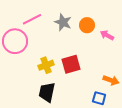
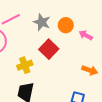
red square: (71, 64) -> (49, 49), moved, turned -30
orange arrow: (111, 80) -> (90, 70), moved

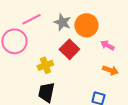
orange circle: (66, 25) -> (86, 25), size x1.5
pink arrow: (86, 35) -> (107, 45), moved

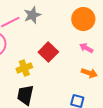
gray star: (62, 22) -> (32, 15), moved, turned 30
orange circle: (86, 25) -> (83, 19), moved

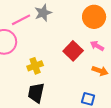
red square: (48, 52) -> (73, 51), moved

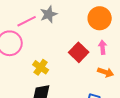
pink arrow: (97, 46) -> (103, 47), turned 56
yellow cross: (35, 66) -> (41, 67), turned -35

